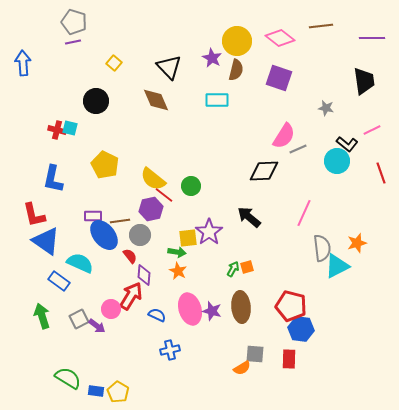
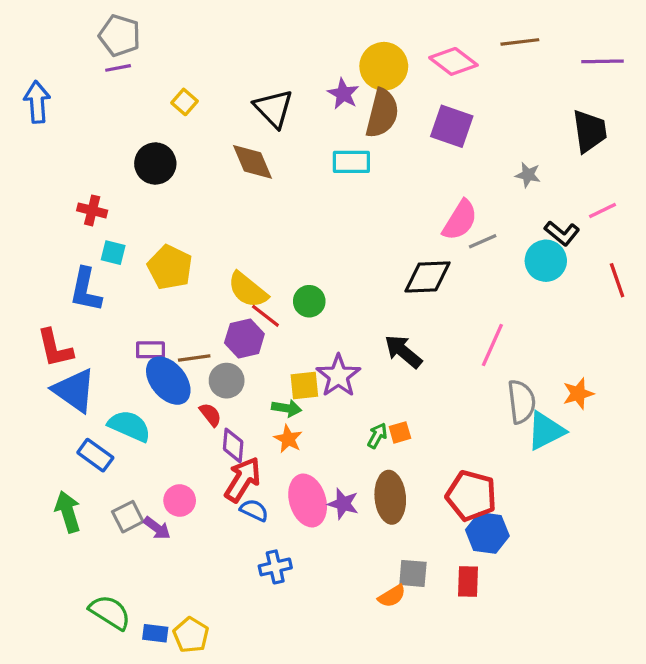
brown semicircle: (236, 70) -> (382, 113), size x1.4
cyan square: (70, 128) -> (113, 253), moved
red arrow: (131, 296) -> (243, 479), moved

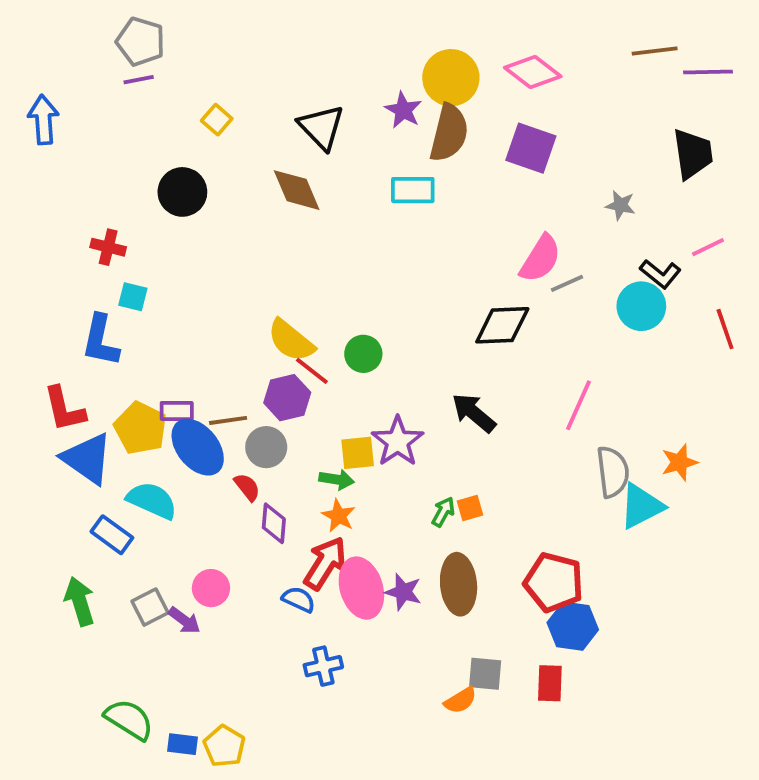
brown line: (520, 42) -> (655, 51), moved
yellow pentagon: (170, 267) -> (141, 428), moved
red arrow: (243, 479) -> (325, 563), moved

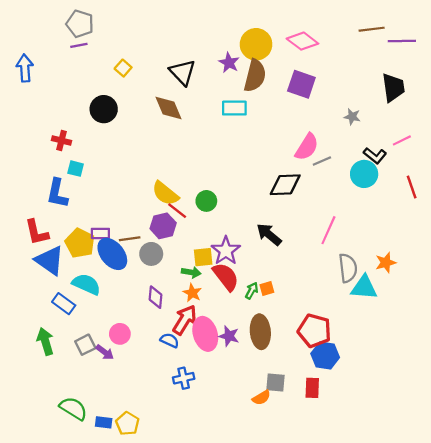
red semicircle: (247, 487) -> (226, 277), moved, size x1.8
cyan triangle: (641, 506) -> (364, 287), turned 32

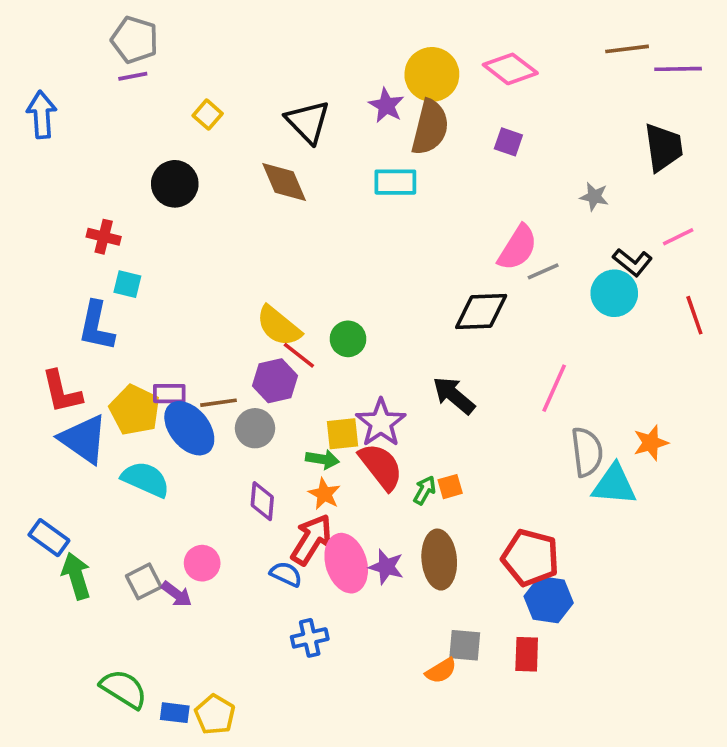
purple square: (301, 84) -> (508, 142), size x0.6
blue rectangle: (64, 304) -> (49, 538), moved

